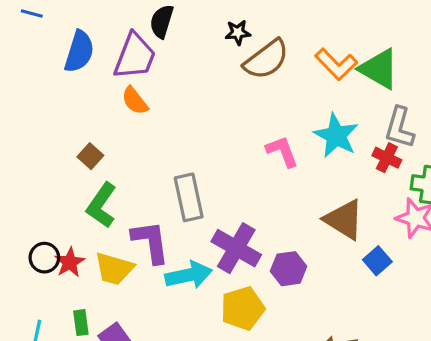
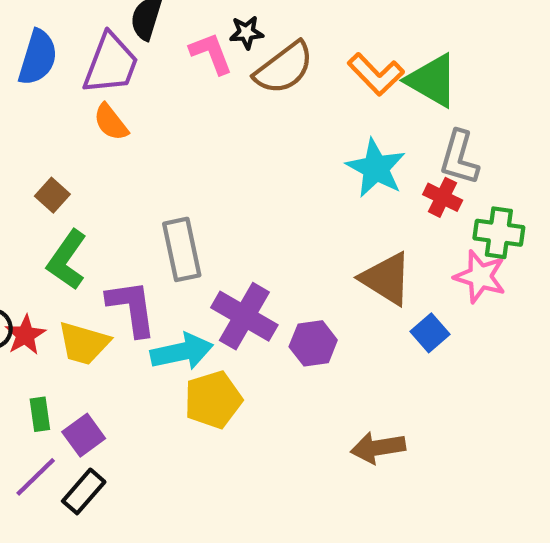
pink L-shape: (282, 151) -> (211, 53), moved
yellow pentagon: (243, 308) -> (213, 400), moved

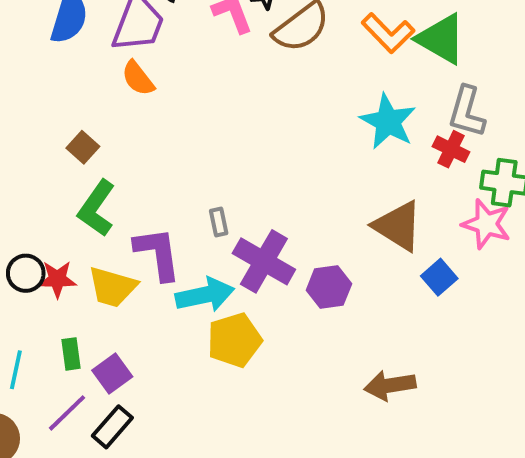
gray rectangle: (182, 249) -> (219, 222), moved, size x0.5
red star: (25, 335) -> (57, 279), turned 30

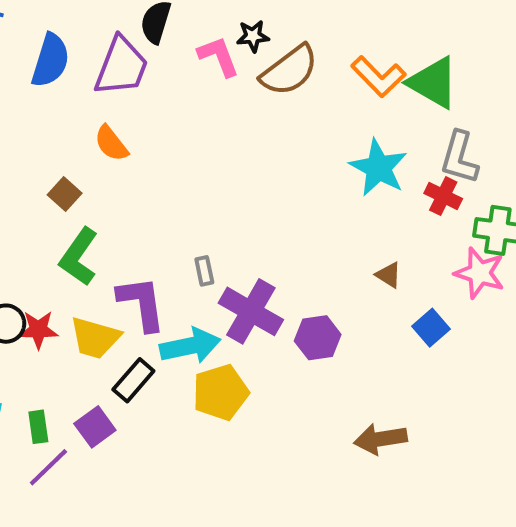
orange semicircle: (138, 78) -> (111, 143), moved
brown triangle: (398, 226) -> (389, 275), size x0.5
green rectangle: (71, 354) -> (38, 427), moved
black rectangle: (112, 427) -> (133, 380), moved

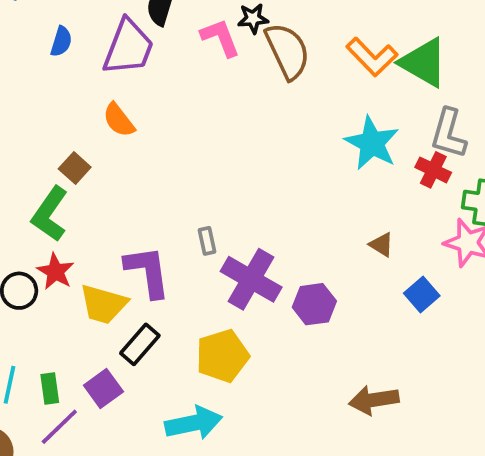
blue semicircle: (50, 60) -> (61, 41), size x0.6
brown semicircle: (289, 71) -> (288, 51), turned -78
green L-shape: (79, 257) -> (50, 214), moved
red star: (38, 330) -> (55, 272), moved, turned 30
cyan arrow: (190, 346) -> (194, 423), moved

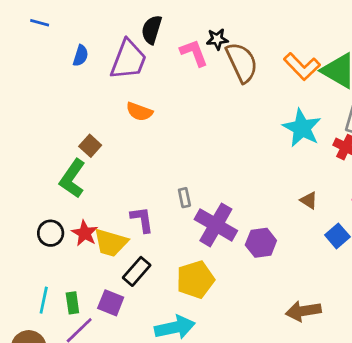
orange semicircle: (119, 120) -> (139, 112), moved, turned -32
red star: (55, 272) -> (85, 233), moved
purple L-shape: (148, 272) -> (142, 220), size x0.7
purple square: (103, 389) -> (111, 303), turned -32

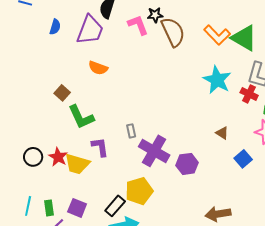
green L-shape: (72, 179) -> (81, 117), moved, turned -60
black rectangle: (137, 271) -> (115, 206), moved

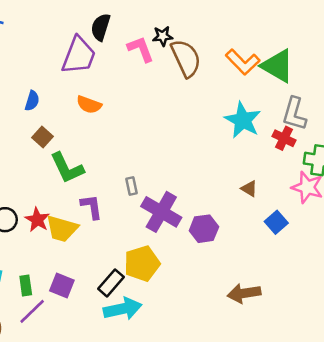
blue semicircle: (55, 27) -> (32, 101), moved

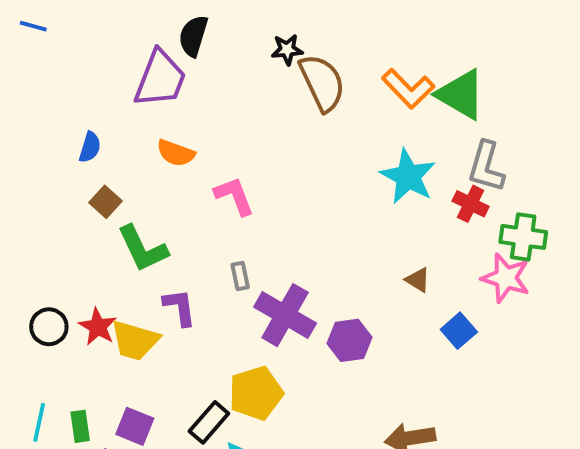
pink L-shape: (141, 49) -> (234, 196), moved

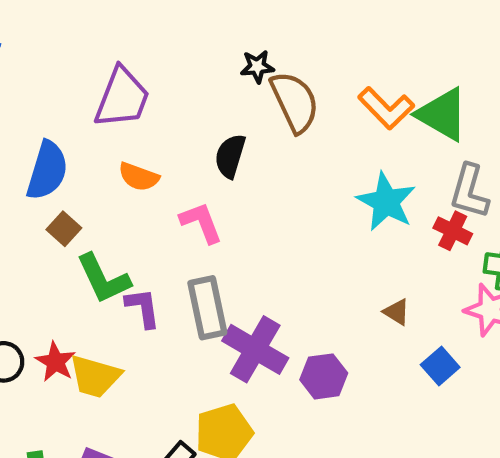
black semicircle: (193, 36) -> (230, 156), moved
blue semicircle: (90, 147) -> (47, 171), size x1.8
gray rectangle: (240, 276) -> (207, 308), size x2.0
purple L-shape: (180, 307) -> (143, 308), moved

